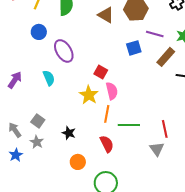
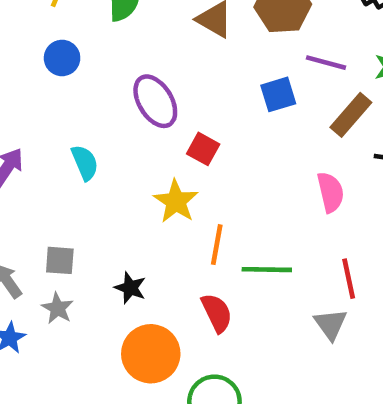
purple ellipse: (64, 51) -> (155, 101), moved
pink semicircle: (112, 91) -> (331, 192), moved
gray square: (38, 121) -> (60, 260), turned -32
orange circle: (78, 162) -> (151, 354), size x1.6

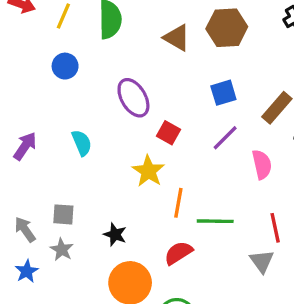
purple line: (326, 63) -> (225, 138), moved, turned -60
red semicircle: (217, 313) -> (178, 253), turned -96

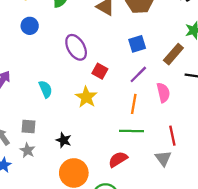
cyan semicircle: (82, 143) -> (46, 89), moved
orange line: (178, 203) -> (134, 104), moved
red semicircle: (178, 253) -> (118, 159), moved

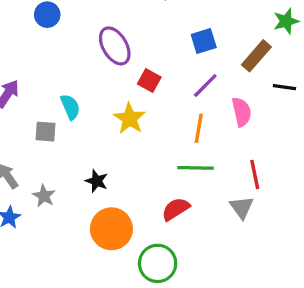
gray square: (29, 127) -> (46, 132), moved

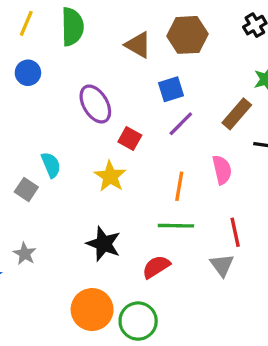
blue square: (204, 41) -> (171, 89), moved
purple line: (205, 85) -> (181, 124), moved
gray square: (46, 132) -> (26, 190), turned 30
black star: (97, 181) -> (104, 244), moved, size x1.5
orange circle: (111, 229) -> (92, 310), moved

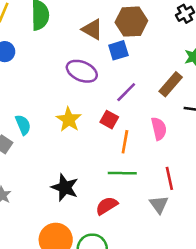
blue square: (171, 89) -> (118, 50), moved
purple ellipse: (95, 104) -> (82, 71), moved, turned -36
red square: (130, 139) -> (109, 120), moved
yellow star: (110, 176) -> (69, 120), moved

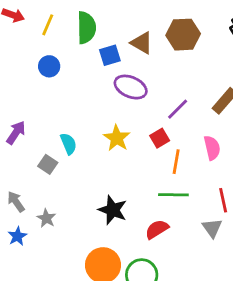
blue square: (118, 50) -> (110, 55), moved
red square: (109, 120) -> (160, 138), turned 30

